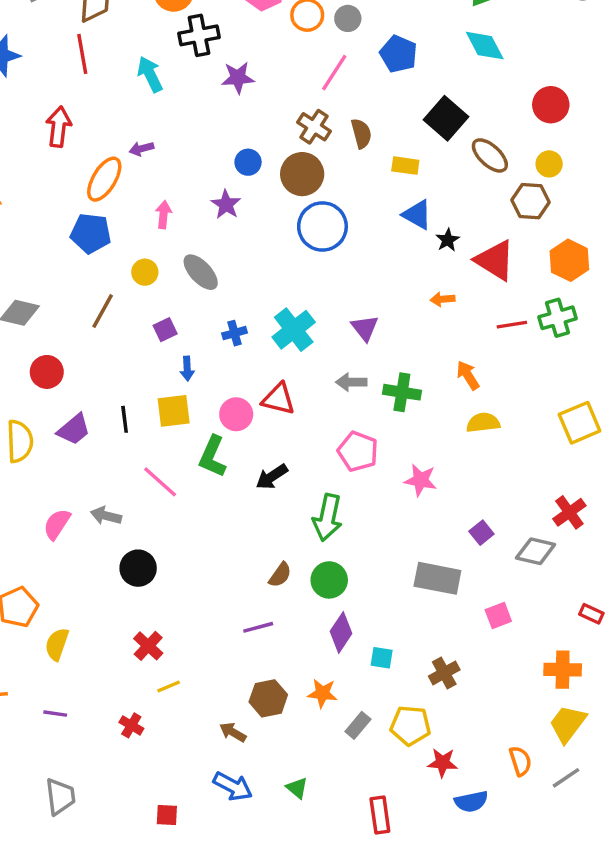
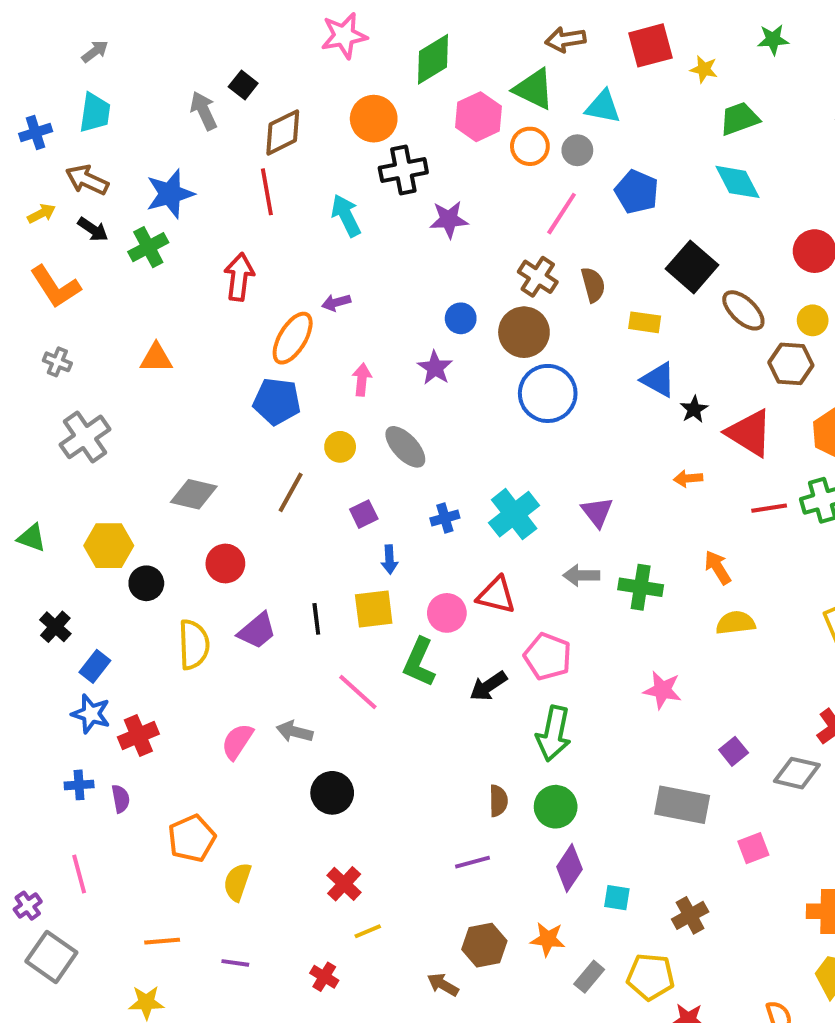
pink pentagon: (358, 451) -> (548, 656), moved
brown semicircle: (280, 575) -> (498, 801), turned -36

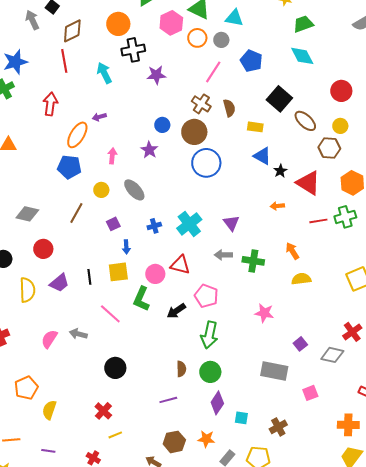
black circle: (332, 793) -> (115, 368), moved

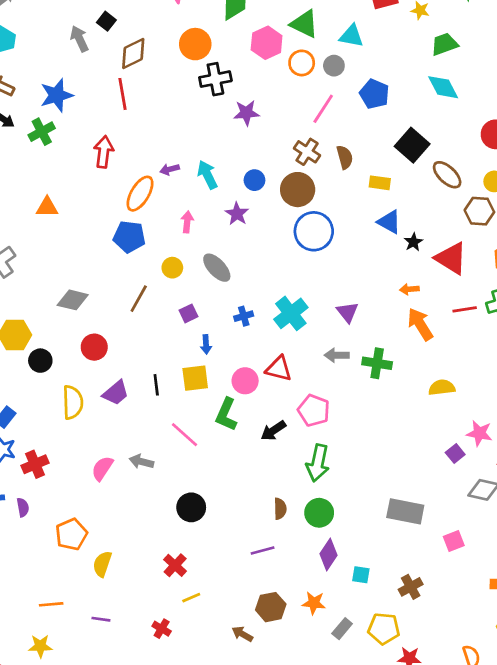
cyan arrow: (104, 73) -> (207, 175), moved
orange arrow: (292, 251) -> (420, 324), moved, size x1.4
pink star: (264, 313) -> (479, 433), moved
purple square: (300, 344) -> (455, 454), moved

